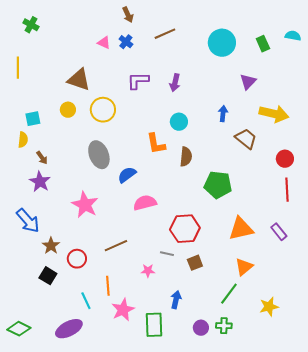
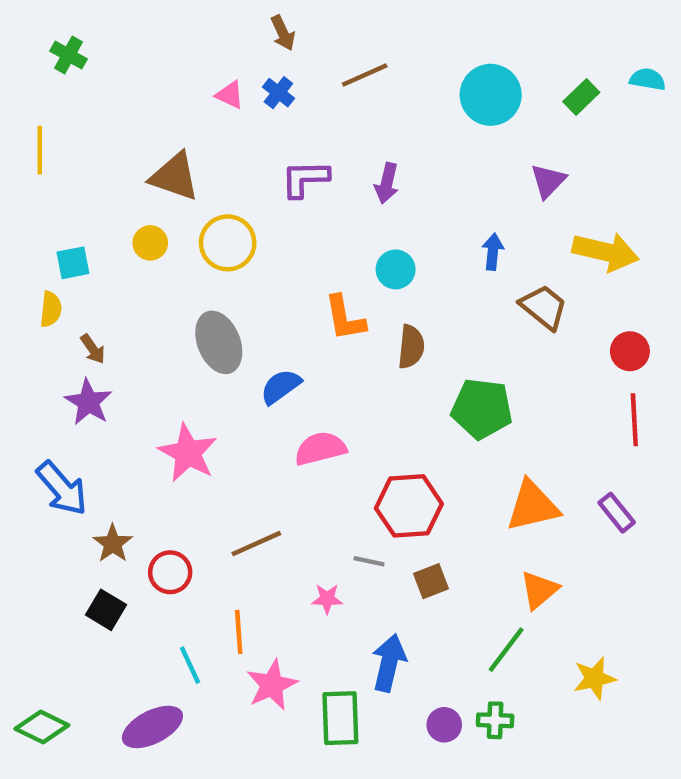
green rectangle: (263, 44) -> (581, 97), turned 70
blue arrow: (176, 300) -> (389, 663), size x1.4

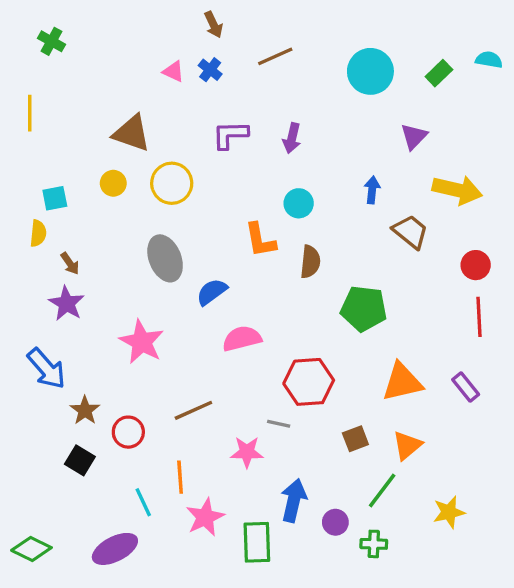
brown square: (431, 581) -> (355, 439), moved
pink star: (327, 599) -> (247, 452), size x1.4
purple circle: (444, 725) -> (335, 522), moved

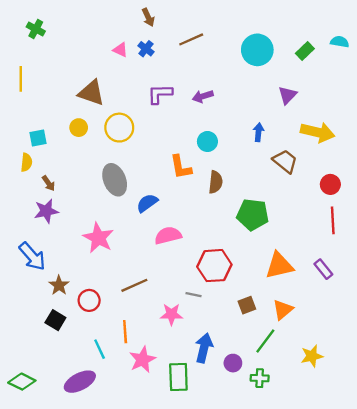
purple arrow: (292, 138) -> (203, 96), turned 60
purple star: (67, 303) -> (46, 211), turned 30

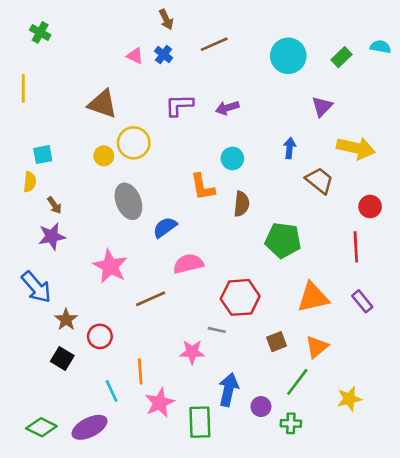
yellow circle: (79, 128) -> (104, 156), moved
red line: (333, 220) -> (356, 247), moved
brown line: (134, 285) -> (151, 299), moved
green diamond: (22, 382) -> (41, 427), moved

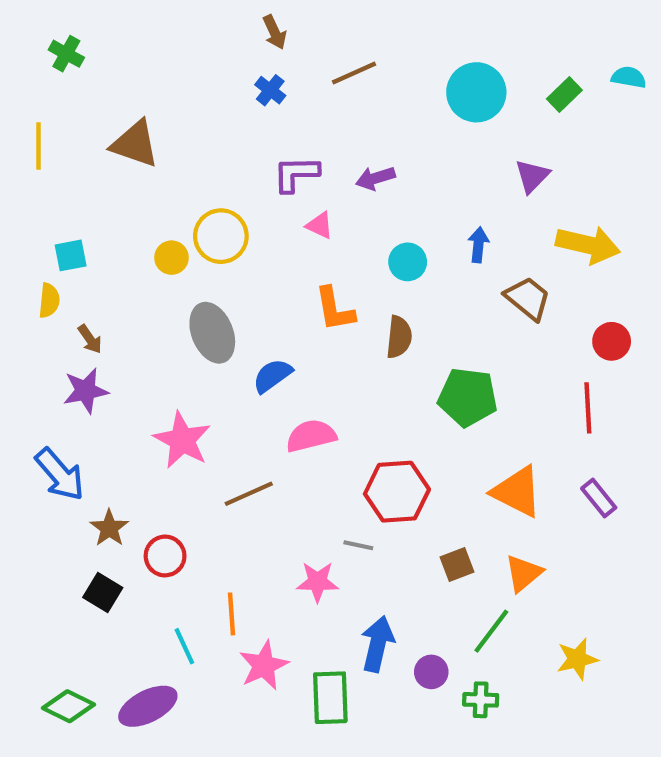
pink triangle: (135, 56) -> (320, 225), moved
brown triangle: (102, 104) -> (135, 144), moved
cyan circle: (232, 158) -> (408, 262), moved
orange triangle: (313, 297) -> (517, 492), turned 40

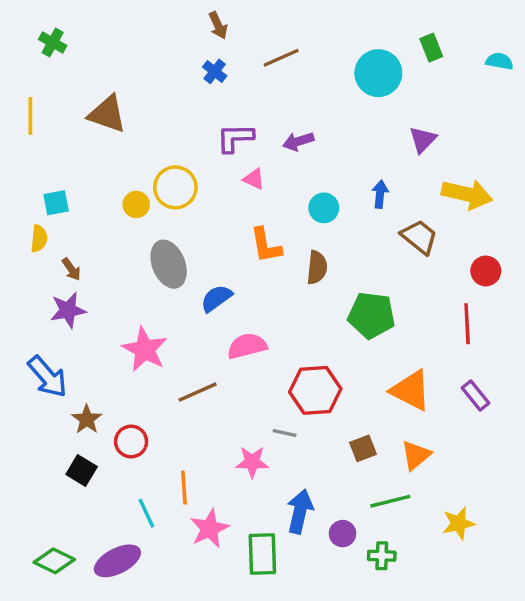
green rectangle: (564, 94) -> (431, 48), moved, turned -68
green line: (491, 631) -> (390, 501), turned 39

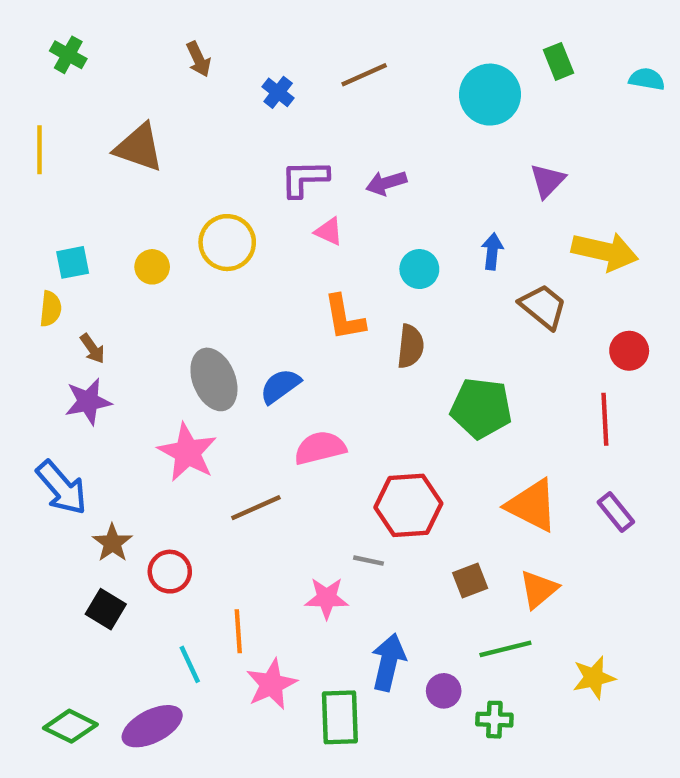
brown arrow: (218, 25) -> (199, 59), moved
yellow circle: (136, 204) -> (152, 267), moved
gray ellipse: (169, 264) -> (214, 379), moved

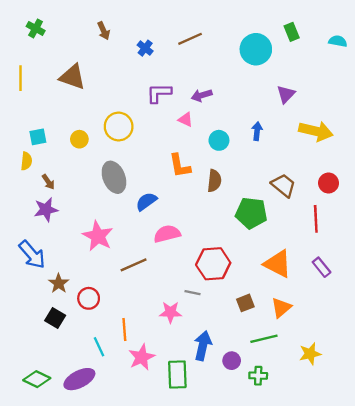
pink triangle: (329, 231) -> (185, 120), moved
brown trapezoid: (543, 307) -> (284, 185), moved
gray ellipse: (214, 379) -> (114, 177), moved

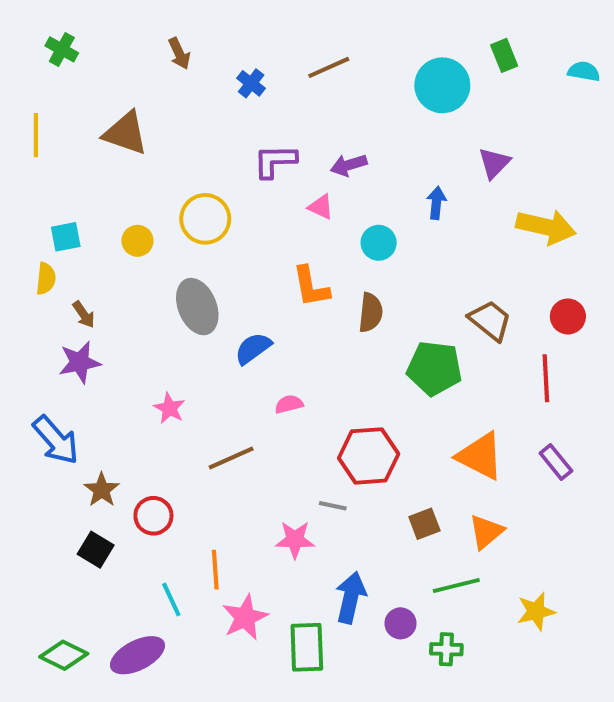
blue arrow: (257, 131) -> (436, 203), moved
pink semicircle: (167, 234) -> (289, 404), size x0.6
pink star: (98, 236) -> (169, 408), size x0.6

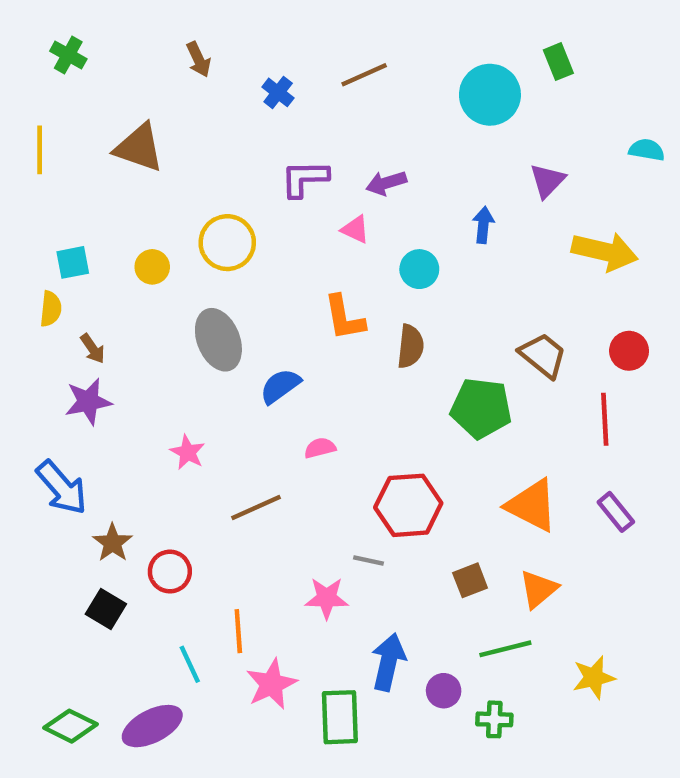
cyan semicircle: (584, 71) -> (647, 150), moved

